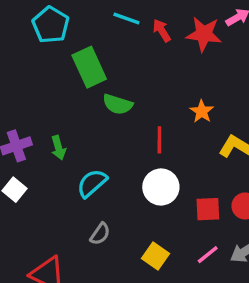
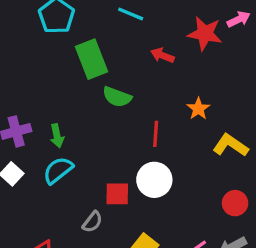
red arrow: (162, 30) -> (162, 55), moved, turned -40
cyan semicircle: (92, 183) -> (58, 170), moved
red square: (208, 209) -> (117, 194), moved

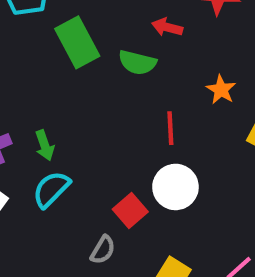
green semicircle: (117, 97) -> (137, 62), moved
red square: (117, 194) -> (130, 210), turned -35

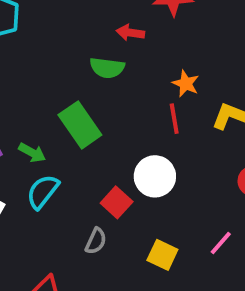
green rectangle: (77, 42) -> (80, 125), moved
red line: (170, 128) -> (174, 119), moved
green arrow: (45, 145) -> (32, 153), turned -36

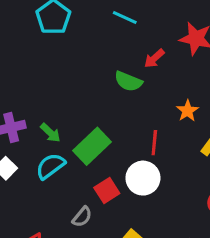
red arrow: (130, 33) -> (154, 58), turned -65
red line: (174, 119) -> (154, 143), moved
green rectangle: (80, 125) -> (92, 146), moved, turned 66

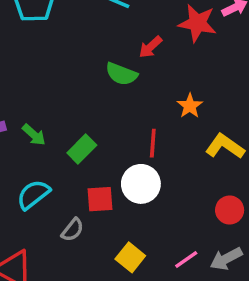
green rectangle: (92, 146) -> (82, 149), size x0.7
cyan semicircle: (50, 166) -> (33, 194), moved
red square: (107, 191) -> (100, 199), turned 30

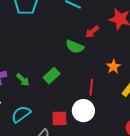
green rectangle: (82, 149) -> (52, 76), moved

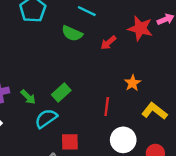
green semicircle: (75, 47) -> (72, 33), moved
white circle: (83, 111) -> (123, 140), moved
cyan semicircle: (21, 114) -> (46, 118), moved

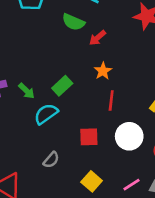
red arrow: (108, 43) -> (98, 38), moved
orange star: (132, 83) -> (103, 71), moved
red square: (70, 142) -> (89, 137), moved

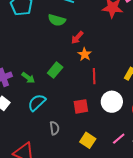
red arrow: (98, 38) -> (77, 38), moved
cyan semicircle: (46, 114) -> (37, 103), moved
gray semicircle: (51, 160) -> (54, 128), turned -40

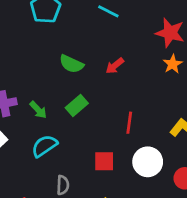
green semicircle: (57, 20) -> (71, 64), moved
orange star: (85, 54) -> (173, 64), moved

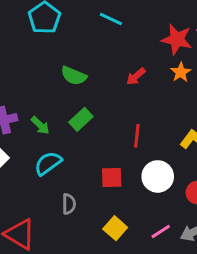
red arrow: (115, 66) -> (136, 76), moved

